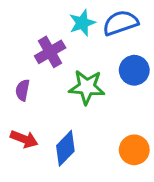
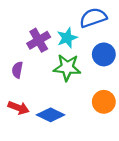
cyan star: (82, 23) -> (67, 38), moved
blue diamond: (65, 148) -> (51, 115), turned 72
orange circle: (134, 150) -> (104, 102), moved

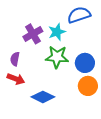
blue circle: (104, 54) -> (85, 63), moved
red arrow: (19, 108) -> (16, 79), moved

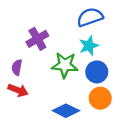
cyan star: (57, 32) -> (89, 46), moved
blue diamond: (43, 97) -> (66, 111), moved

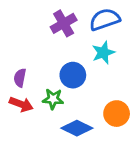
purple cross: (37, 39) -> (64, 23), moved
green star: (65, 65) -> (53, 99), moved, size x0.7
blue circle: (97, 72) -> (73, 75), moved

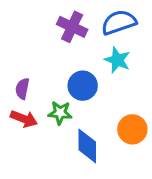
purple cross: (64, 23) -> (72, 27), turned -35
cyan star: (103, 53) -> (117, 60), turned -30
blue diamond: (77, 128) -> (87, 146), turned 64

